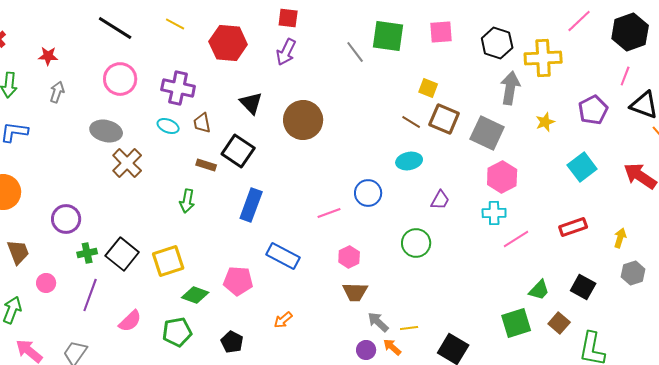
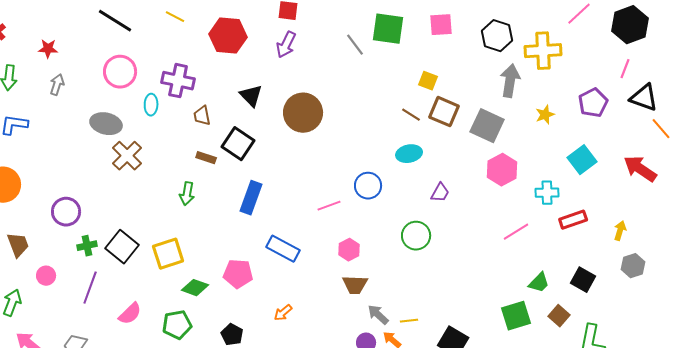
cyan ellipse: (168, 126) -> (151, 105), moved, turned 70
cyan cross: (494, 213) -> (547, 193), moved

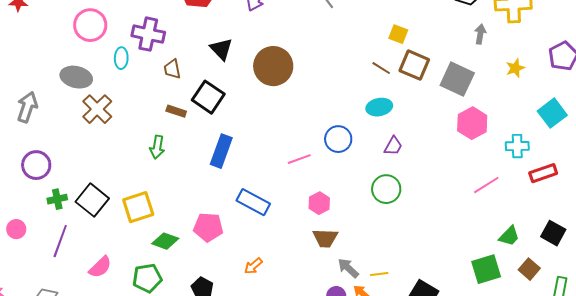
gray arrow: (510, 81) -> (480, 34), size x0.6
gray arrow: (57, 85) -> (27, 107), moved, size x1.4
purple trapezoid: (440, 193) -> (393, 146), moved

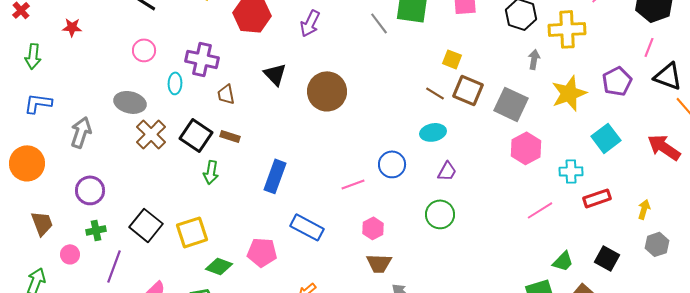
pink circle: (90, 25) -> (144, 50), size x0.7
yellow star: (515, 68) -> (569, 93), size x1.8
black square: (208, 97) -> (196, 135), moved
green cross: (57, 199) -> (96, 230), moved

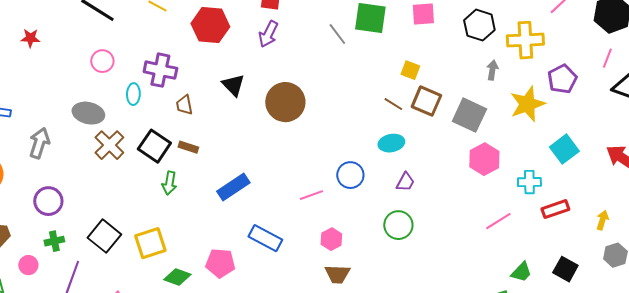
purple pentagon: (617, 81) -> (562, 79), moved
blue rectangle: (275, 176) -> (233, 187), turned 36

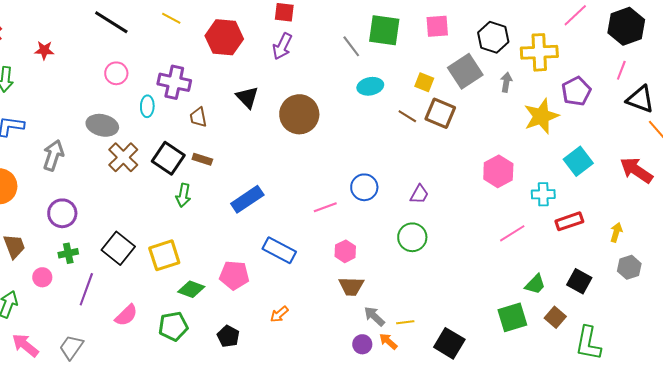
gray square: (469, 115) -> (465, 71), moved, turned 32
cyan ellipse: (391, 143) -> (370, 86), moved

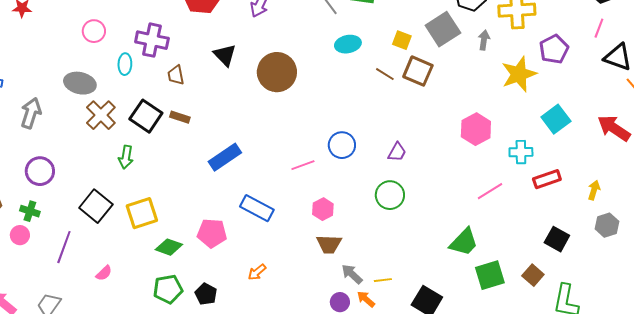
green arrow: (183, 195) -> (126, 157), moved
green cross: (68, 253) -> (30, 211), moved, turned 30
green trapezoid: (535, 284) -> (464, 242), moved, size x1.4
pink semicircle: (126, 315) -> (104, 273), size x0.7
green pentagon: (173, 326) -> (168, 289), moved

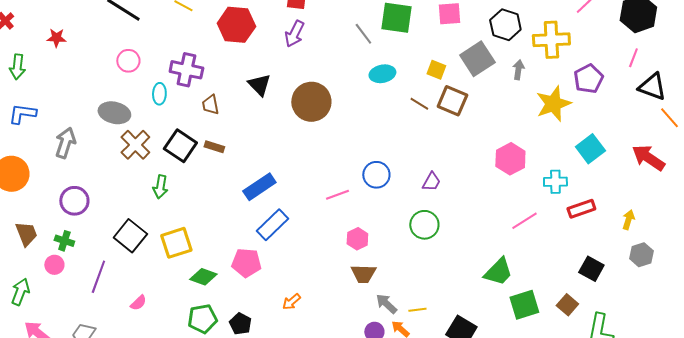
blue rectangle: (257, 208) -> (272, 225), moved, turned -72

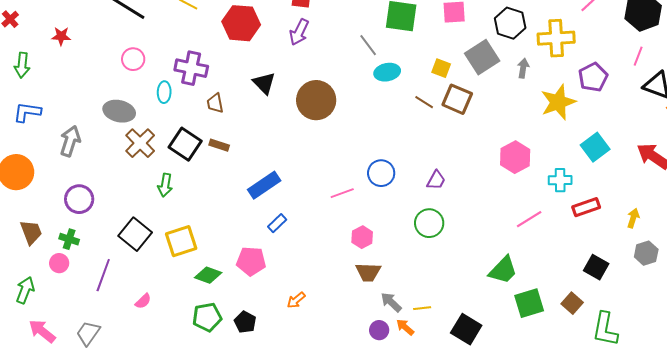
gray line: (363, 34) -> (368, 45), moved
blue rectangle: (272, 225) -> (277, 223), size x0.6

